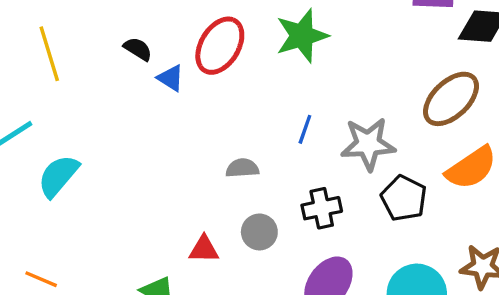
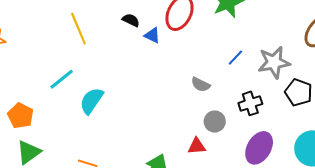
blue line: (305, 129) -> (235, 58), turned 30
gray semicircle: (242, 168) -> (201, 85), turned -144
red triangle: (204, 249) -> (197, 146), moved

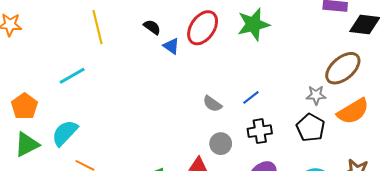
blue line: (235, 58) -> (251, 97), moved
gray star: (274, 62) -> (316, 95), moved, size x0.6
cyan semicircle: (92, 101) -> (65, 133), moved

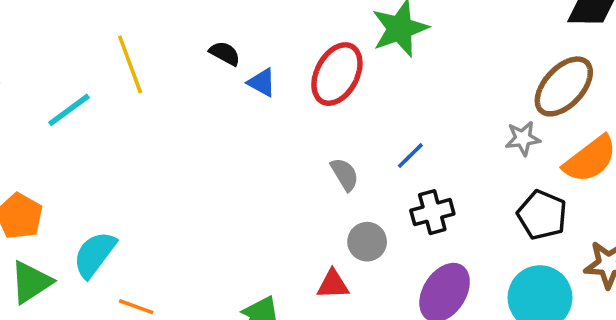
red ellipse: (203, 28) -> (337, 74), moved
cyan line: (72, 76) -> (69, 110), moved
gray semicircle: (212, 104) -> (345, 174), turned -150
black pentagon: (311, 128) -> (542, 215), moved

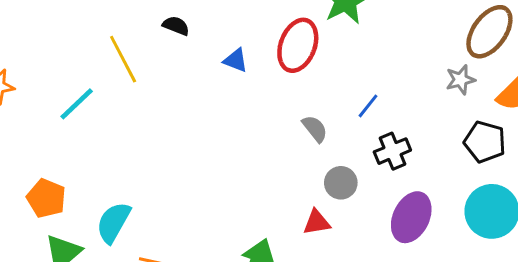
black semicircle: (225, 53) -> (176, 26), moved

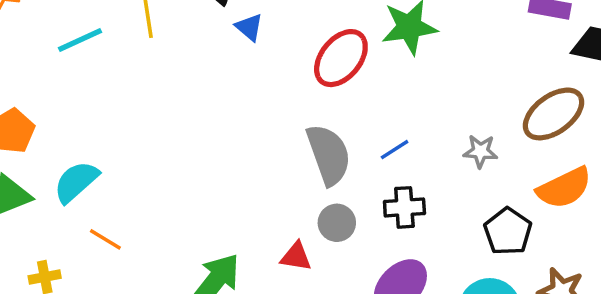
blue triangle: (236, 60) -> (249, 27), moved
gray star: (461, 80) -> (480, 151), moved
gray semicircle: (315, 129) -> (329, 155), size x1.8

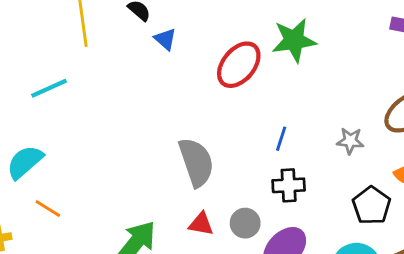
cyan line: (80, 40) -> (49, 88), moved
blue line: (395, 150) -> (281, 139), turned -40
gray semicircle: (329, 155) -> (196, 162), moved
gray circle: (337, 223) -> (245, 223), moved

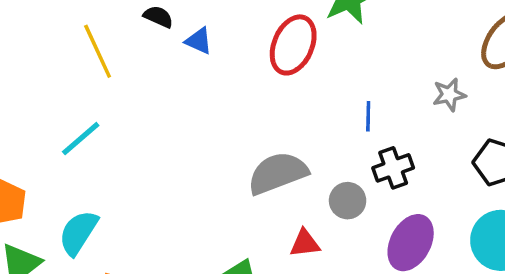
gray semicircle: (196, 162) -> (278, 173), turned -75
gray circle: (245, 223) -> (348, 201), moved

